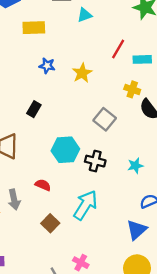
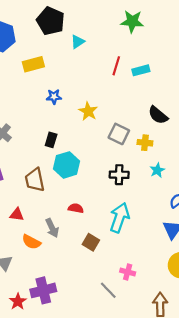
yellow star: (82, 73) -> (88, 111), moved
yellow cross: (132, 89) -> (145, 143), moved
cyan hexagon: (65, 150) -> (66, 165), moved

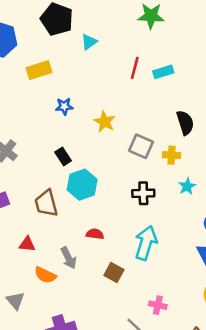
black semicircle: (158, 115) -> (185, 123), turned -145
black rectangle: (51, 140) -> (63, 156), turned -48

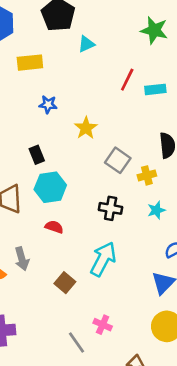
yellow cross: (172, 155) -> (147, 175), turned -30
red semicircle: (95, 234) -> (54, 227), moved

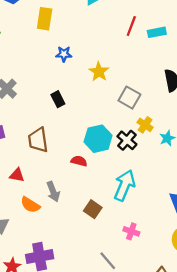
yellow rectangle: (30, 63) -> (45, 19), turned -70
yellow cross: (147, 175) -> (145, 125), moved, turned -35
cyan hexagon: (50, 187) -> (98, 139), moved
black cross: (111, 208) -> (127, 140), turned 36
pink cross: (103, 325) -> (131, 231), moved

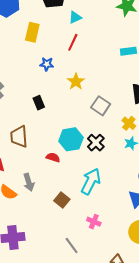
red line: (131, 26) -> (73, 42), moved
yellow cross: (145, 125) -> (129, 123), moved

